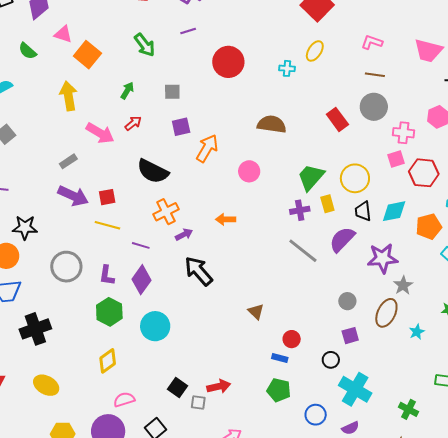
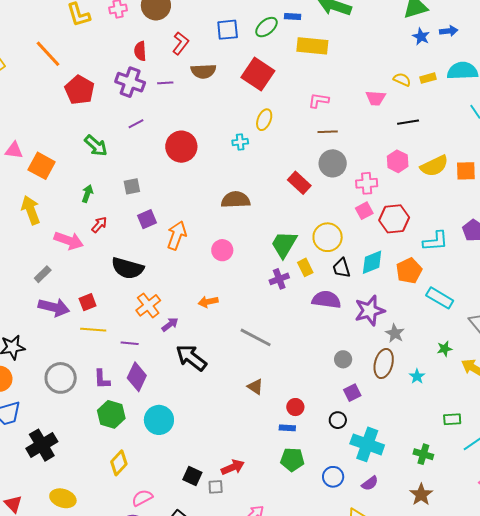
pink trapezoid: (428, 51) -> (376, 98), size x0.7
purple semicircle: (342, 239) -> (326, 300), turned 64
gray line: (303, 251) -> (256, 337), moved

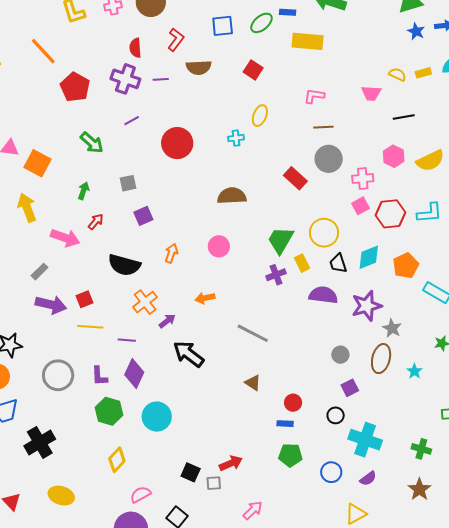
red square: (258, 74) -> (253, 70), size x0.6
orange arrow: (177, 235) -> (171, 253), moved, size x0.7
cyan L-shape: (435, 241) -> (430, 213), moved

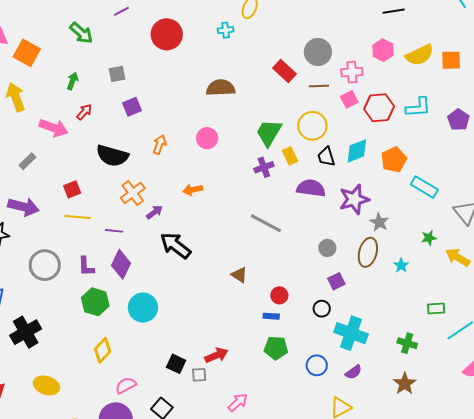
brown line: (323, 127) -> (319, 86), moved
purple arrow: (51, 305) -> (23, 207), moved
gray line: (253, 333) -> (266, 223), moved

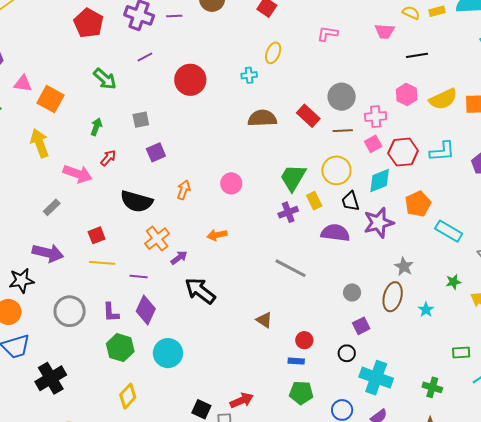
brown semicircle: (221, 88) -> (262, 118), moved
cyan diamond: (357, 151) -> (380, 180), moved
purple star: (354, 199) -> (379, 223), moved

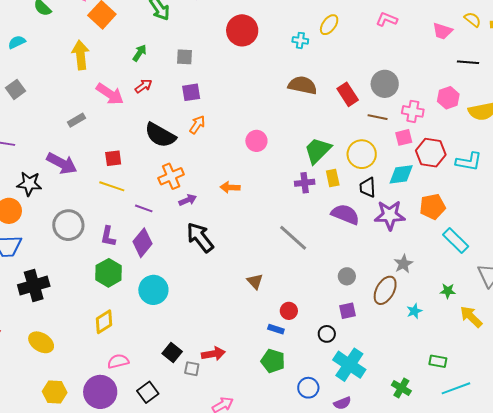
orange arrow: (184, 190) -> (197, 125), moved

